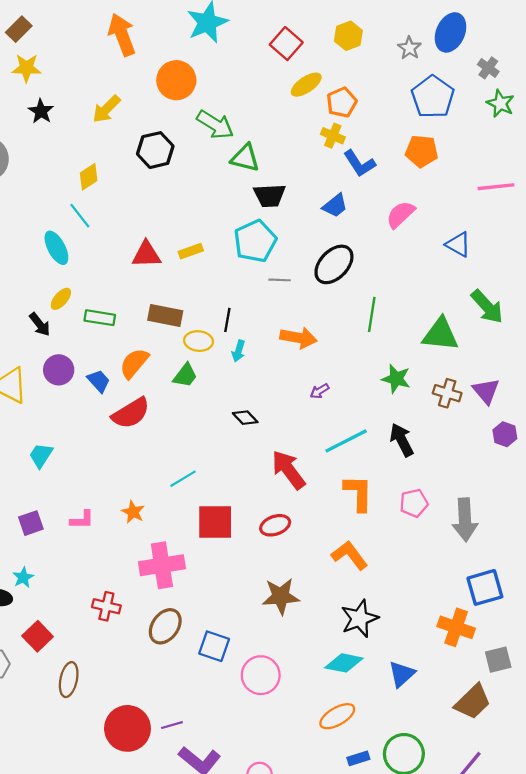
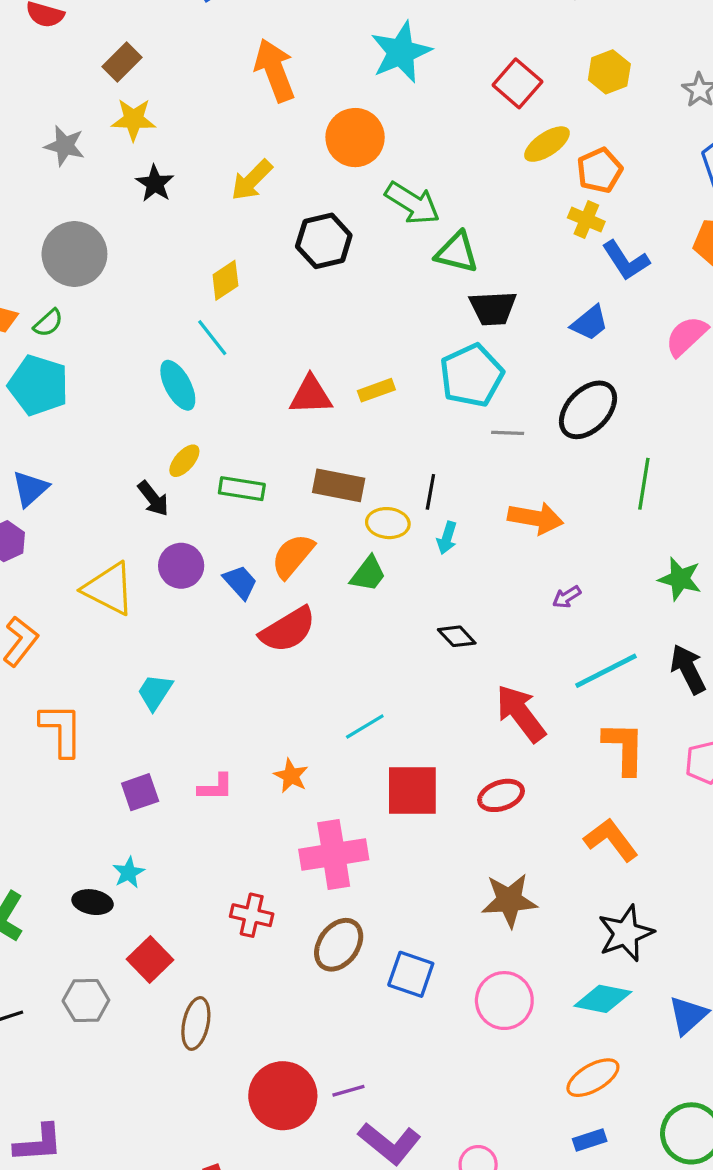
pink circle: (261, 675) -> (504, 1001), moved
blue rectangle: (358, 758) -> (590, 1140), moved

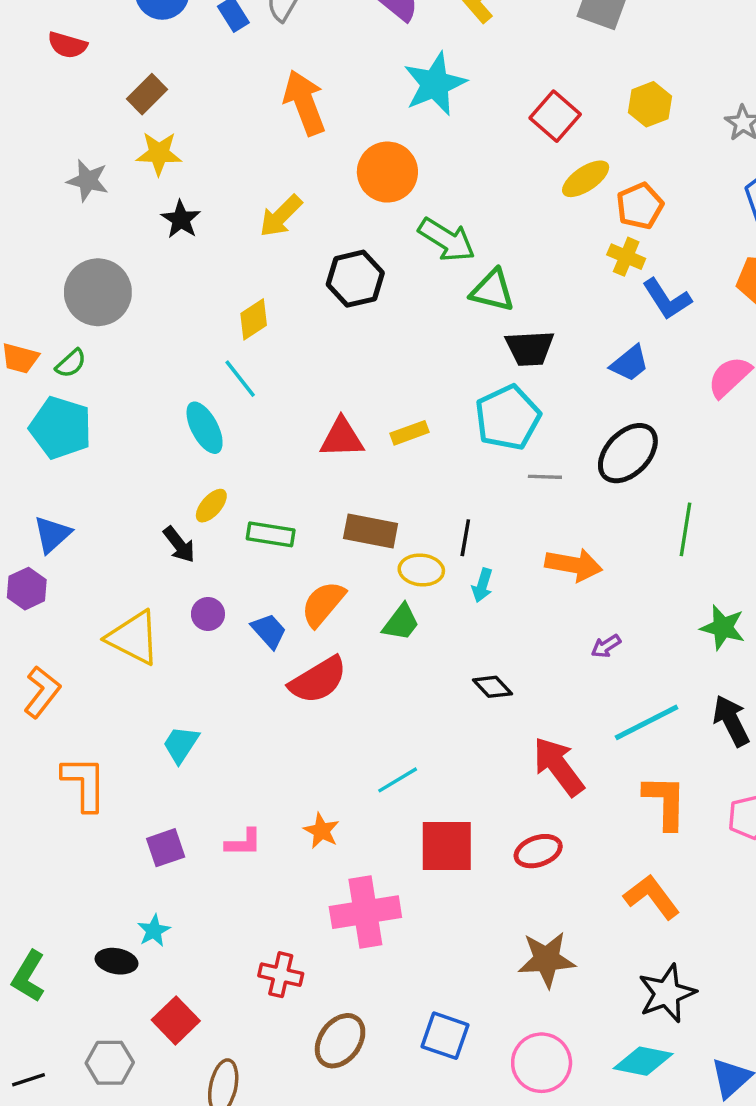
purple circle: (181, 566) -> (208, 614), size x0.7
brown ellipse: (339, 945) -> (340, 1041), moved

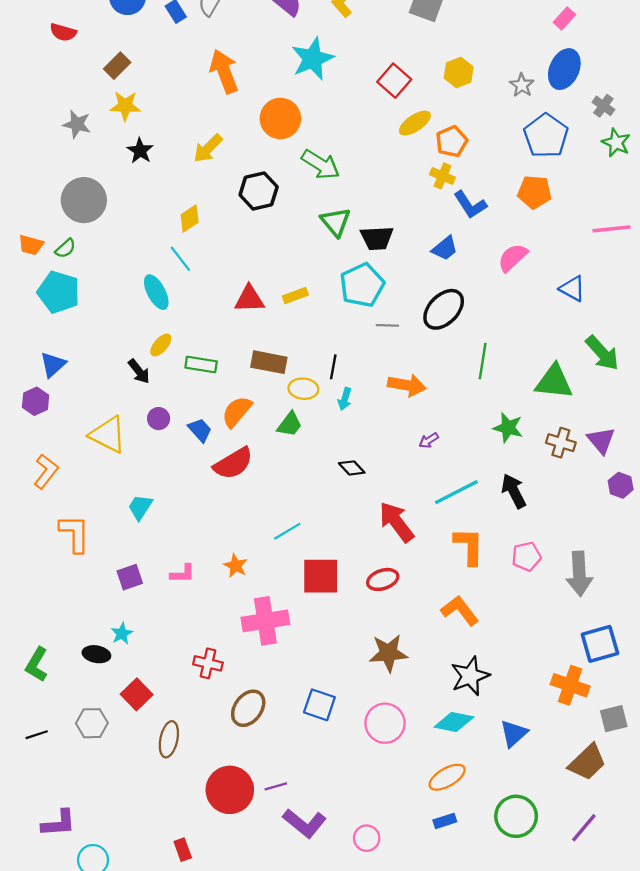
green triangle: (492, 291) -> (336, 222), moved, turned 36

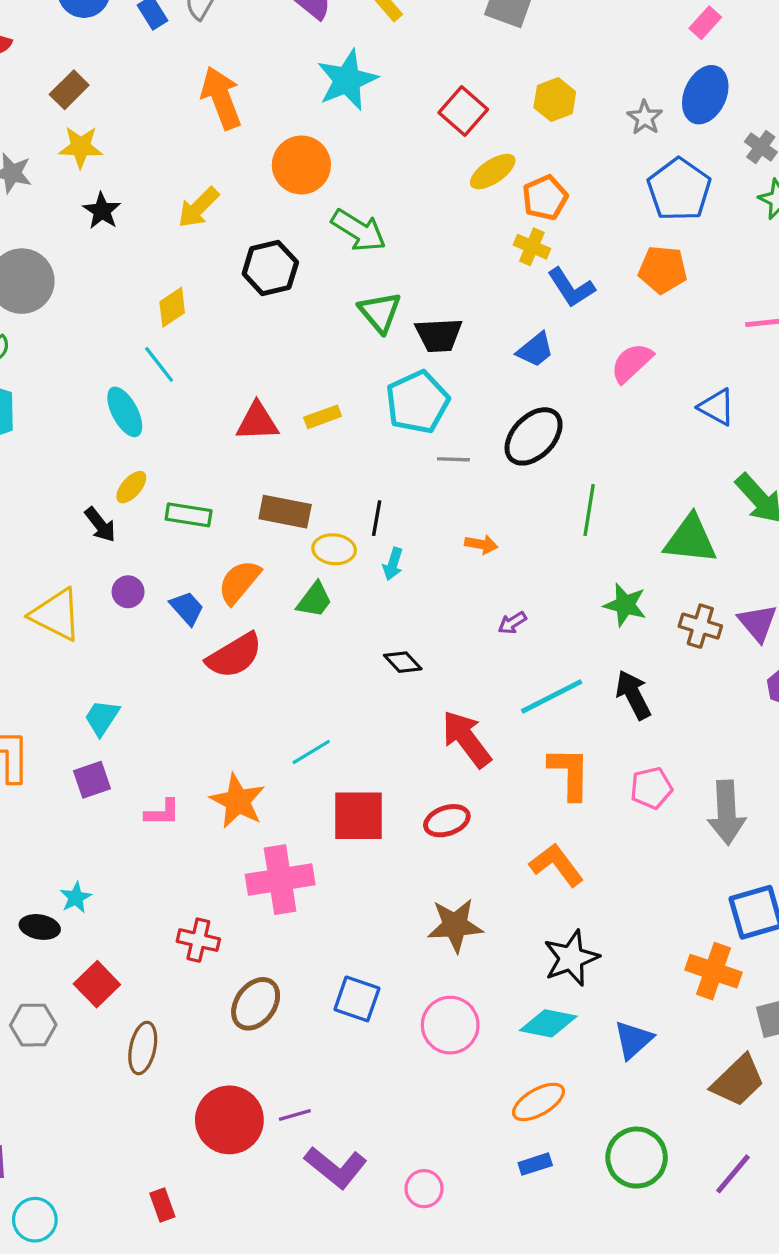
orange arrow: (407, 385) -> (481, 544), size x0.6
orange star: (236, 566) -> (238, 801), size x1.6
purple square: (130, 577) -> (92, 780), moved

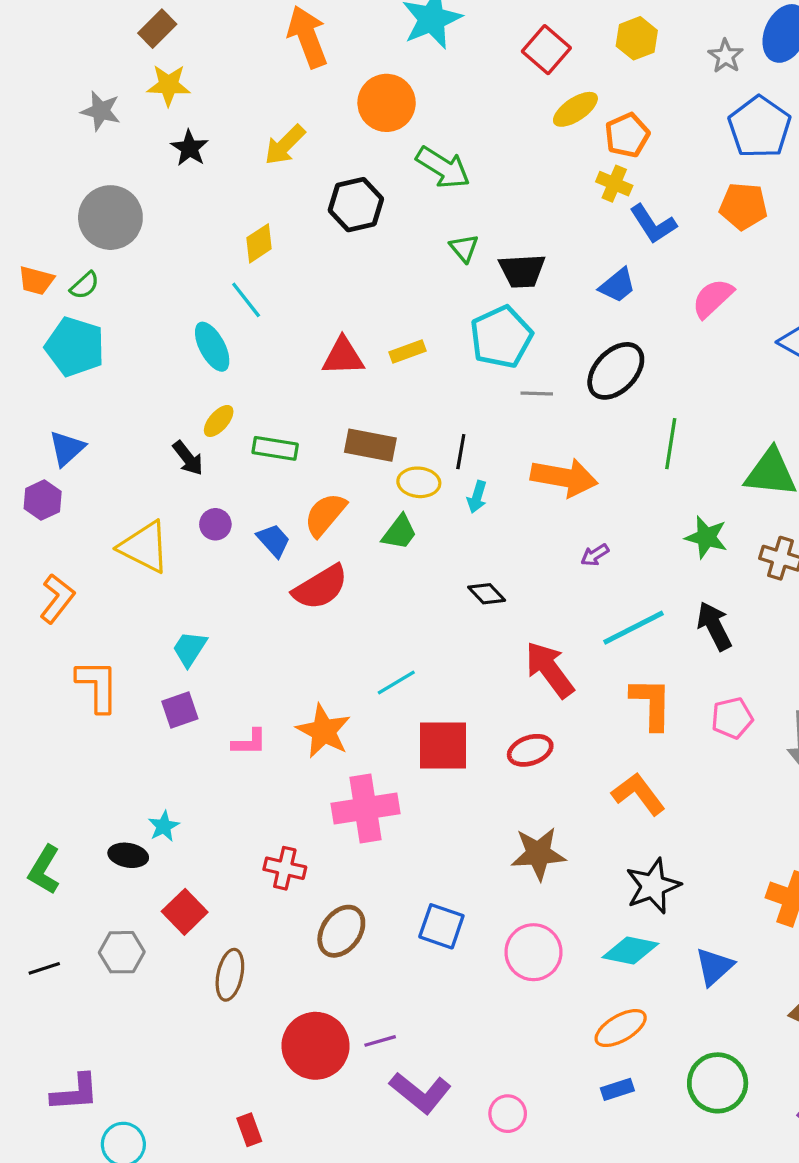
green triangle: (380, 312) -> (464, 248), size x0.7
orange arrow: (481, 544) -> (564, 477), size x2.0

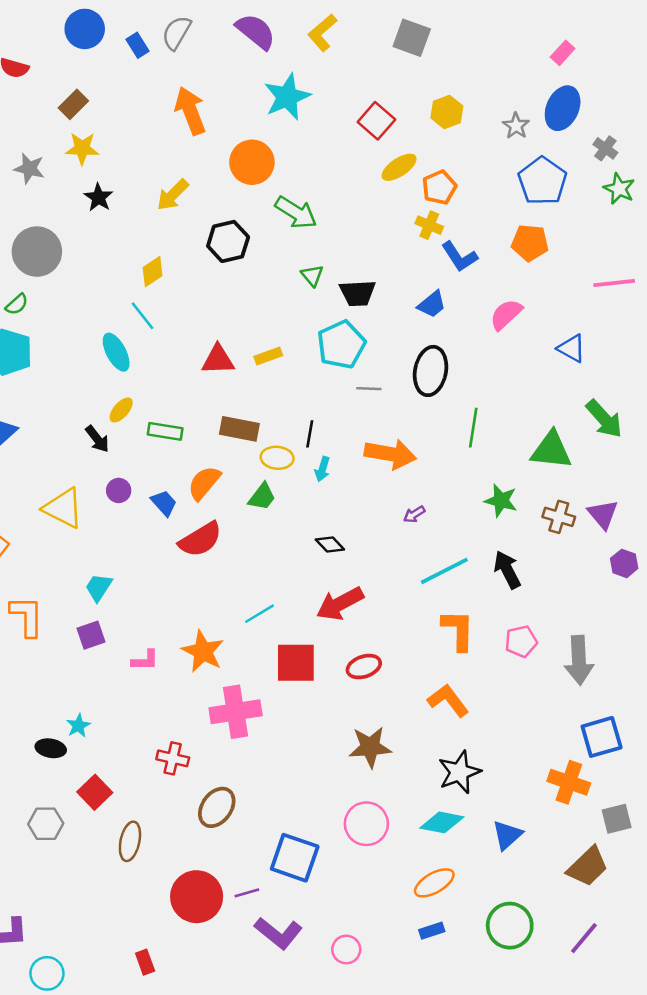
black ellipse: (616, 371) -> (431, 371), turned -33
red arrow: (550, 670) -> (340, 604), moved, turned -81
blue square: (441, 926) -> (295, 858), moved, size x1.4

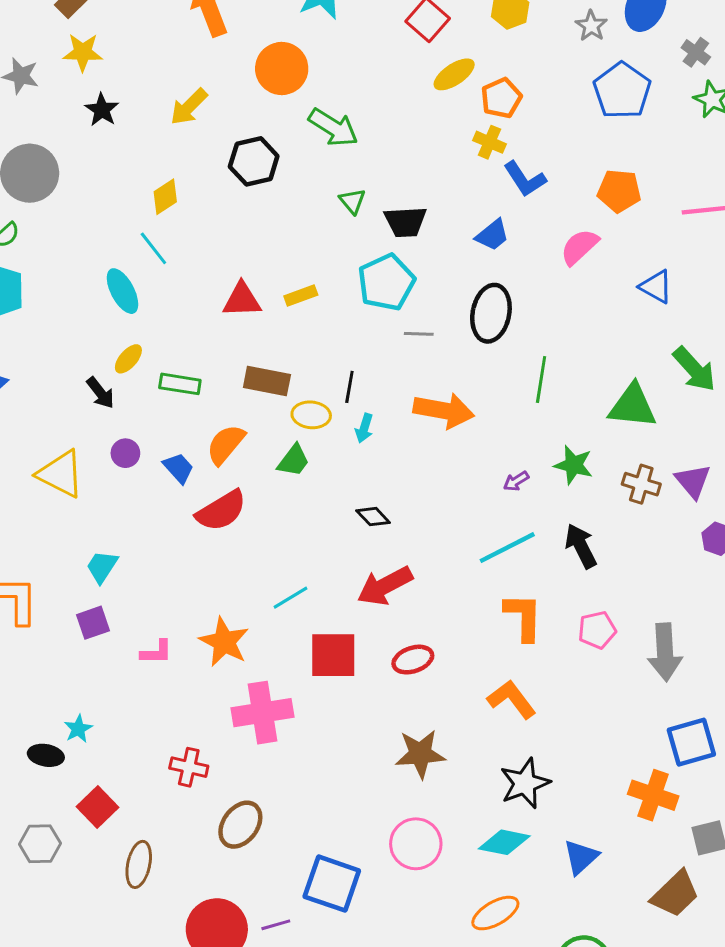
orange pentagon: (530, 243) -> (619, 191), moved
purple arrow: (414, 514) -> (516, 481), moved

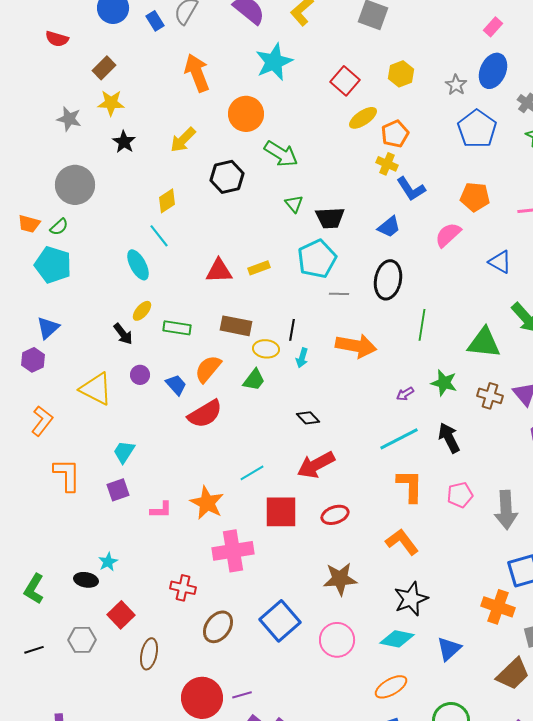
blue square: (332, 884) -> (280, 621), moved, turned 30

